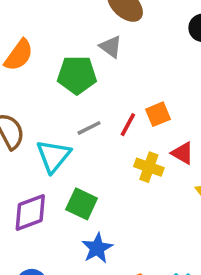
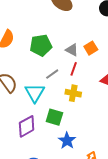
gray triangle: (111, 47) -> (72, 50), moved
orange square: (158, 114) -> (91, 48), moved
yellow cross: (149, 167) -> (73, 93), moved

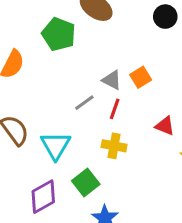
green pentagon: (41, 45) -> (59, 34), moved, turned 30
gray line: (52, 74) -> (84, 103), moved
green square: (54, 117) -> (86, 182), turned 36

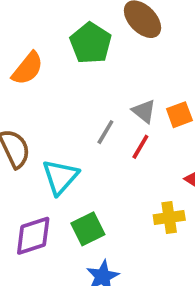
gray line: (84, 103) -> (105, 132), turned -35
yellow cross: (114, 146) -> (169, 218), moved, turned -30

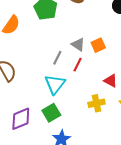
cyan triangle: (60, 177) -> (55, 84), moved

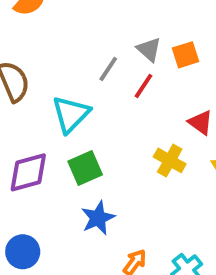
cyan triangle: (55, 84) -> (71, 114), moved
yellow cross: (96, 103) -> (170, 160), turned 35

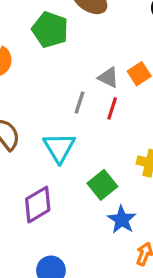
green square: (85, 168) -> (102, 185), moved
blue star: (98, 218) -> (122, 220), moved

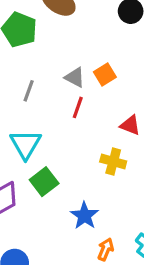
gray line: (80, 103) -> (29, 91), moved
green square: (102, 185) -> (44, 182), moved

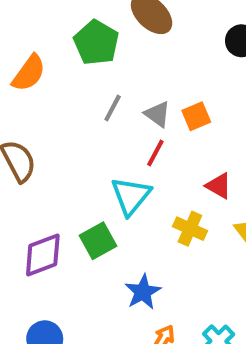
gray line: (29, 91) -> (113, 108), moved
cyan triangle: (26, 144) -> (131, 196), moved

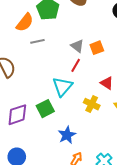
orange semicircle: (29, 73) -> (25, 22), moved
gray line: (113, 108) -> (37, 41), moved, turned 48

